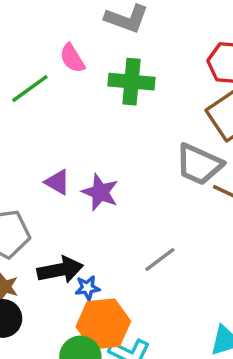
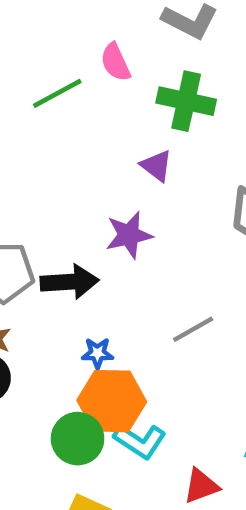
purple triangle: (57, 182) -> (157, 166), moved
purple star: (100, 192) -> (129, 235), turned 30
black arrow: (60, 270) -> (70, 282), moved

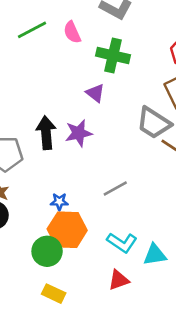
green line: (57, 93) -> (32, 30), moved
black arrow: (70, 282) -> (46, 133), moved, turned -92
cyan L-shape: (140, 441) -> (122, 243), moved

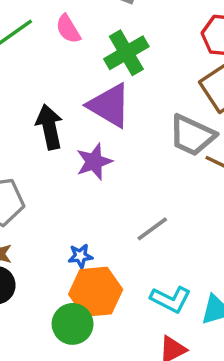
green cross: (113, 55) -> (126, 53), turned -36
purple triangle: (95, 93) -> (109, 105), size x1.8
black arrow: (46, 133) -> (49, 127), moved

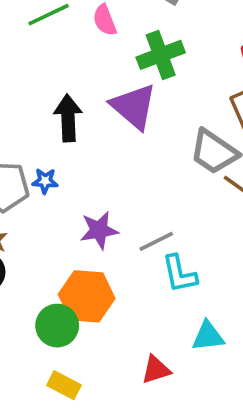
purple star: (94, 162) -> (99, 230), moved
blue star: (80, 256) -> (45, 181), moved
cyan L-shape: (171, 299) -> (179, 274), moved, turned 42

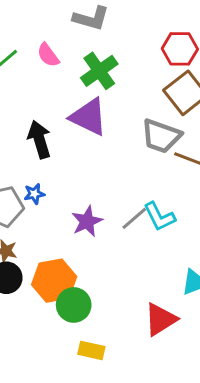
cyan L-shape: (179, 274) -> (159, 217), moved
orange hexagon: (87, 296) -> (54, 281), moved
red triangle: (156, 370) -> (160, 319), size x1.4

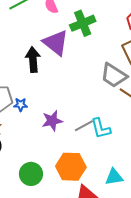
purple triangle: (89, 117) -> (56, 43), moved
blue star: (34, 194) -> (21, 105), moved
orange hexagon: (54, 281) -> (71, 167), moved

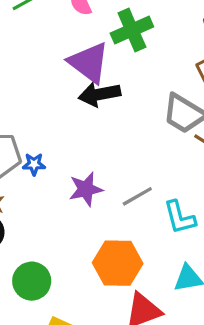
black arrow: (33, 60) -> (99, 94), moved, turned -95
cyan L-shape: (101, 128) -> (180, 217), moved
green circle: (31, 174) -> (32, 281), moved

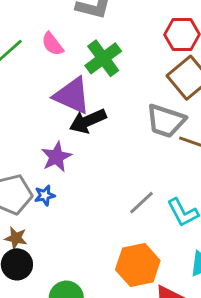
purple star: (86, 189) -> (56, 157), moved

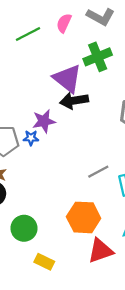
pink semicircle: (52, 44) -> (64, 23), moved, turned 48
blue star: (45, 195) -> (31, 138), moved

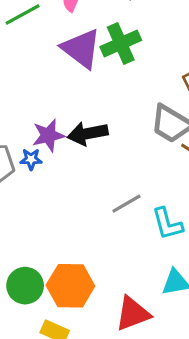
purple triangle: (67, 79) -> (81, 49), moved
black arrow: (74, 101) -> (88, 134), moved
orange hexagon: (84, 217) -> (70, 286), moved

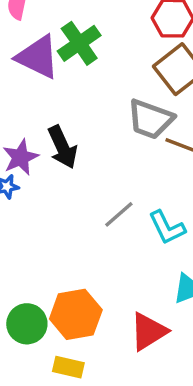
black arrow: (88, 134) -> (62, 147), turned -93

